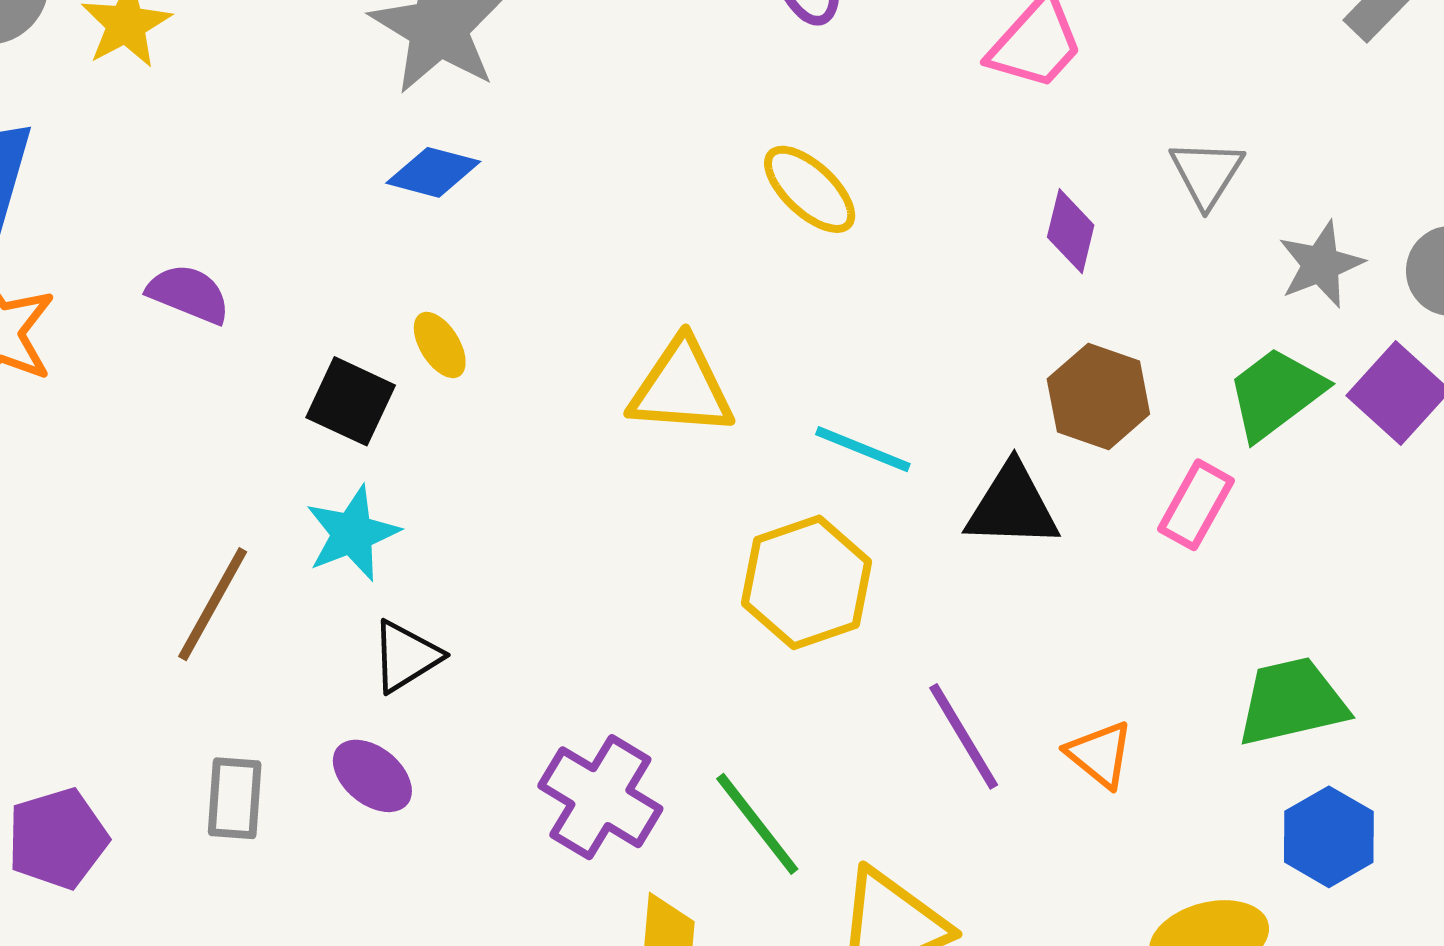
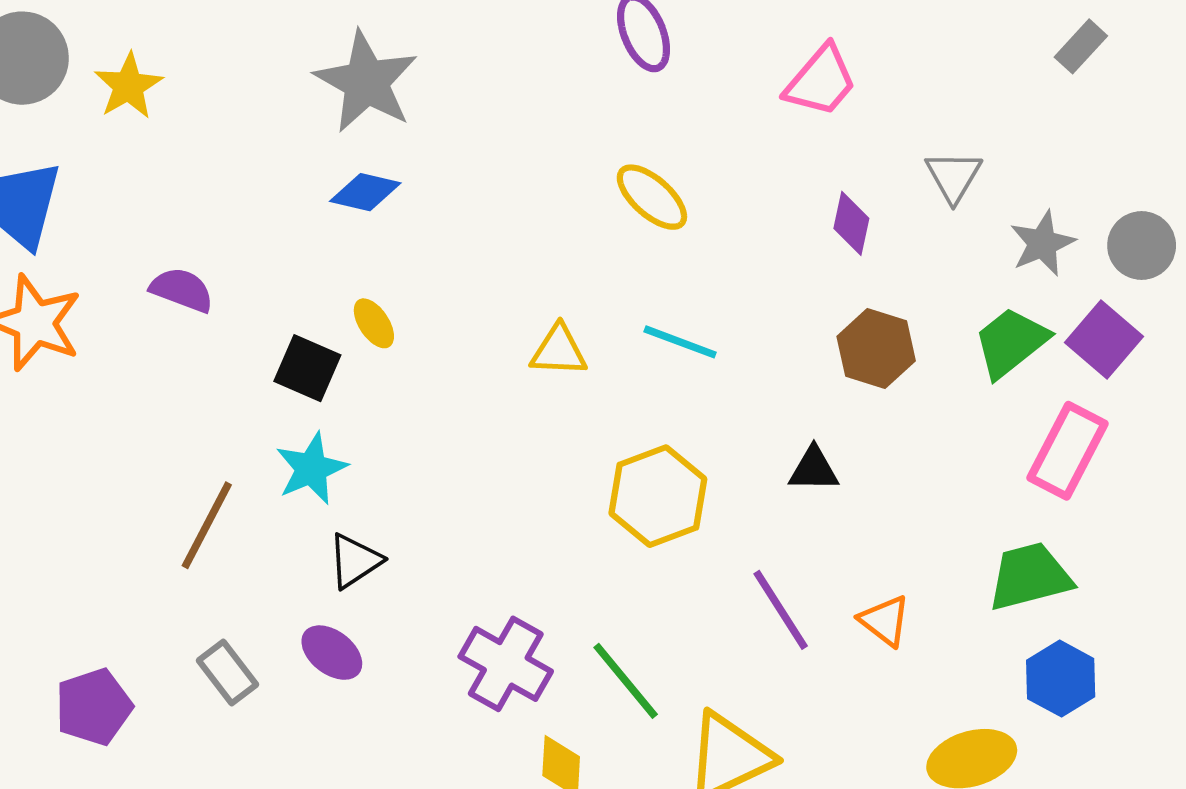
yellow triangle: (681, 388) -> (559, 351), size x0.7
cyan line: (863, 449) -> (680, 342), moved
pink rectangle: (1196, 505) -> (1068, 451), moved, size x1.4
black triangle: (1012, 506) -> (814, 469), moved, size x0.7
gray rectangle: (235, 798) -> (228, 672), turned -40

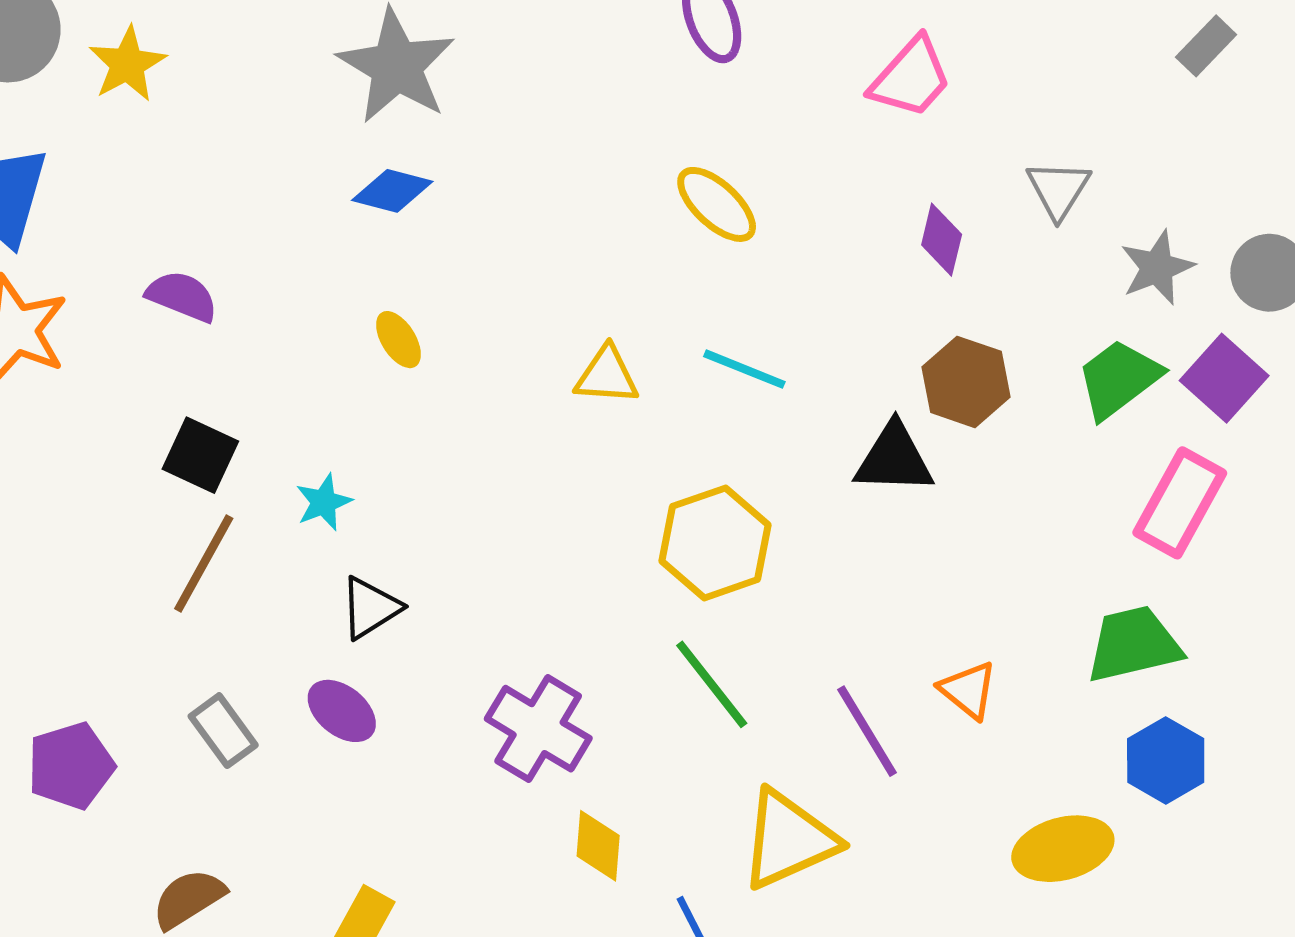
black square: (307, 368) -> (200, 455), moved
cyan star: (311, 469) -> (324, 502), size x0.7
black triangle: (814, 469) -> (894, 459), moved, size x1.4
purple line: (781, 610) -> (867, 731), moved
green line: (626, 681) -> (712, 684), moved

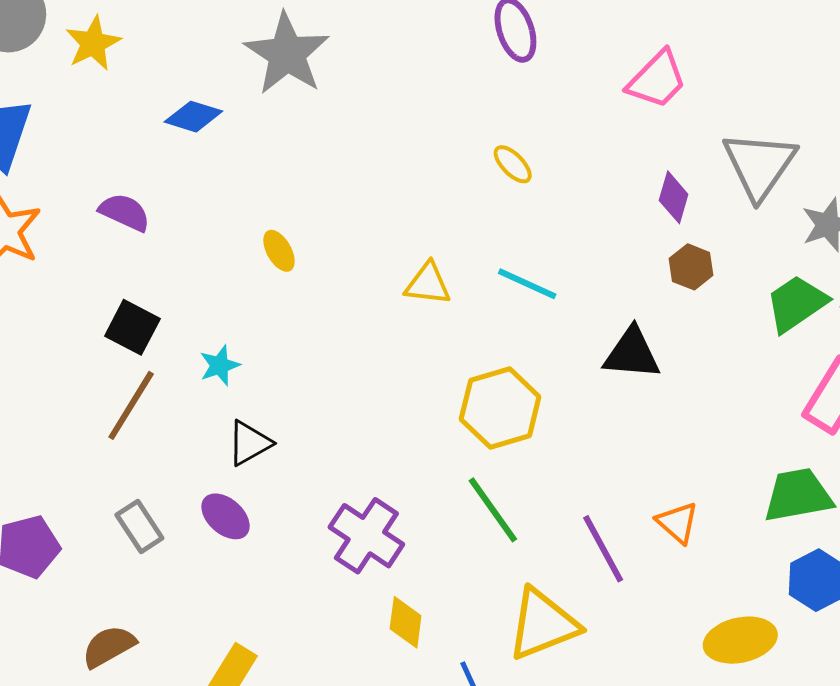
gray triangle: (1058, 189) -> (759, 165), size x1.6
blue diamond: (392, 191) -> (193, 117), moved
yellow ellipse: (717, 204) -> (513, 164), size x0.7
brown hexagon: (966, 382) -> (691, 267), moved, size x0.7

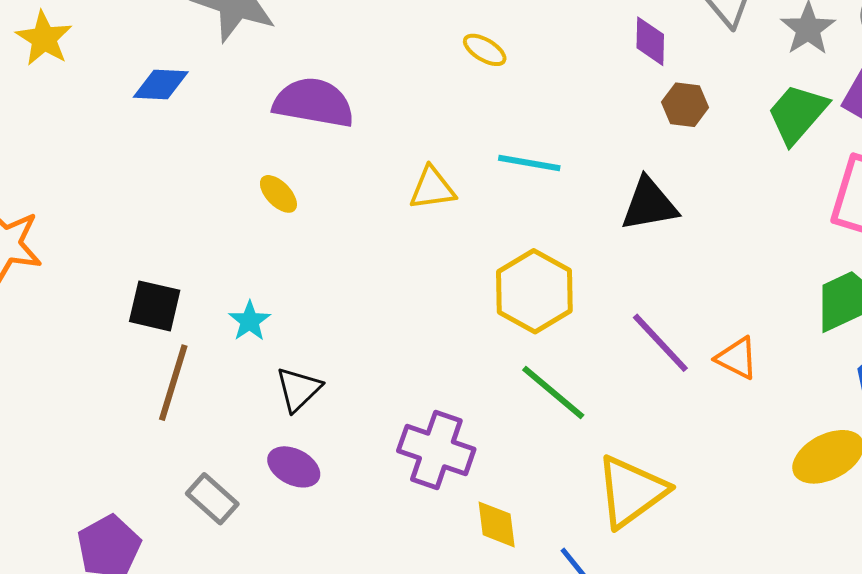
purple semicircle: (125, 212) -> (314, 103), moved, size x1.5
purple line: (603, 549) -> (660, 343), moved

